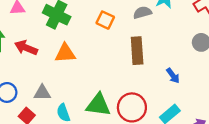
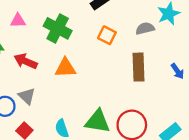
blue arrow: (173, 76) -> (177, 71), moved
gray triangle: (42, 93) -> (27, 96), moved, turned 42

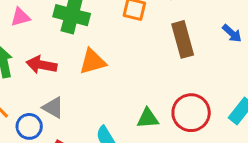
green triangle: (98, 121) -> (148, 118), size x0.7

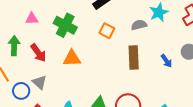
red arrow: (42, 65) -> (38, 53), turned -150

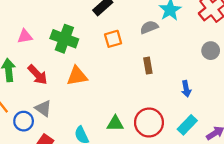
orange square: (107, 31) -> (113, 39), turned -35
brown rectangle: (134, 57) -> (148, 66), size x0.6
blue arrow: (166, 61) -> (186, 89), moved, turned 32

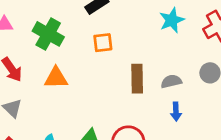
gray semicircle: (149, 27) -> (171, 81), moved
brown rectangle: (148, 66) -> (137, 79), size x1.5

